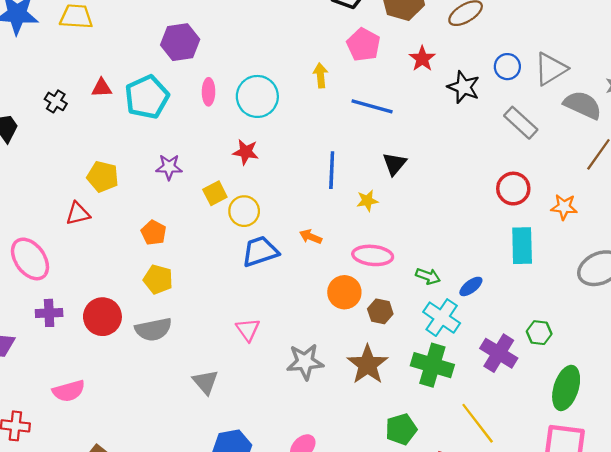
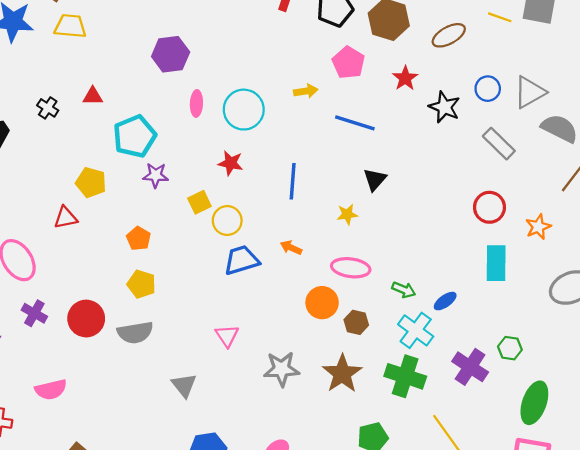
yellow arrow: (320, 75) -> (306, 91), turned 85
cyan pentagon: (147, 97) -> (135, 136), moved
blue line: (332, 170) -> (293, 181), moved
orange star: (564, 207) -> (538, 227), turned -30
purple cross: (49, 313) -> (34, 313), turned 30

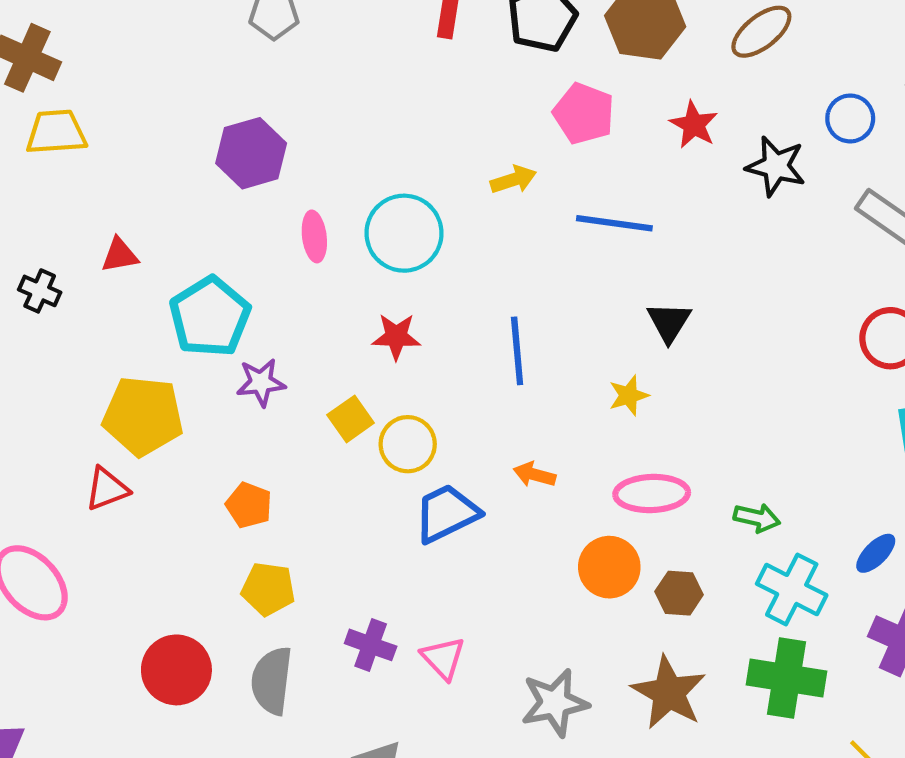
yellow pentagon: (91, 182) -> (143, 416), size x1.4
blue ellipse: (445, 301) -> (876, 553), moved
purple cross: (34, 313) -> (371, 645), moved
gray semicircle: (135, 333) -> (272, 681), turned 116

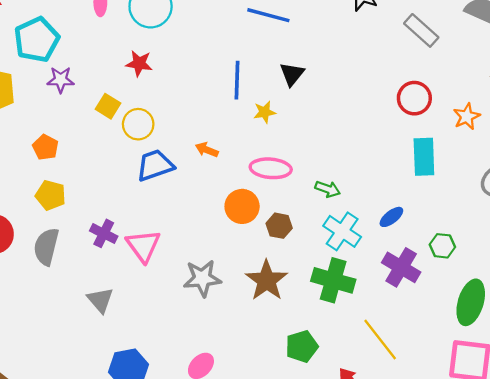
blue line: (517, 351) -> (237, 80), moved
yellow square: (351, 419) -> (108, 106), turned -30
pink triangle: (443, 658) -> (143, 246), size x1.4

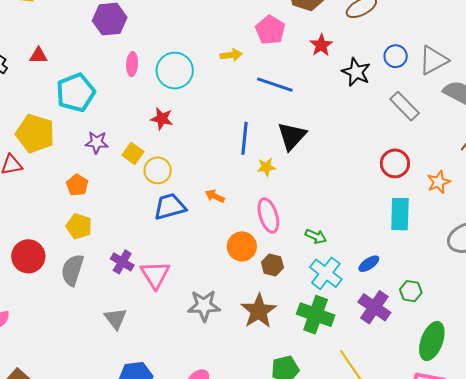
black triangle: (292, 74) -> (292, 136), size x1.4
purple star: (61, 80) -> (97, 142), moved
pink ellipse: (271, 168) -> (268, 215), turned 64

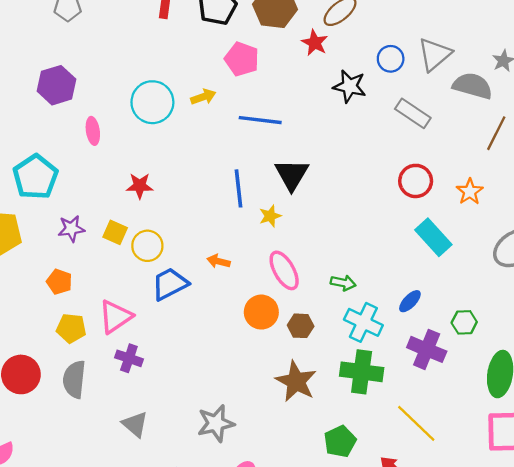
red star: (321, 45) -> (315, 43), moved
cyan circle: (175, 71) -> (152, 102), moved
cyan rectangle: (400, 214) -> (433, 237), turned -32
pink triangle: (155, 275) -> (115, 317), moved, turned 40
gray star: (204, 306) -> (216, 423), moved

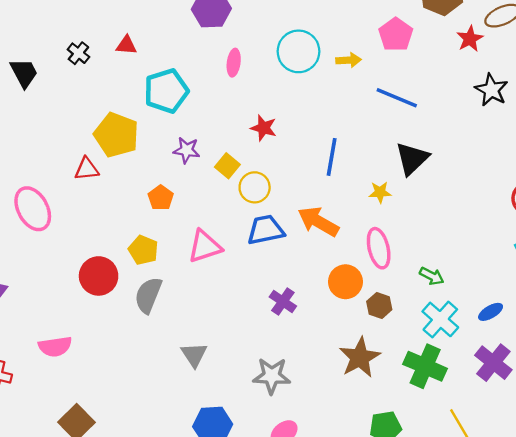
blue line: (238, 188) -> (332, 157), moved
orange arrow: (218, 261) -> (318, 222), size x1.8
yellow pentagon: (71, 328) -> (143, 250), moved
purple cross: (129, 358) -> (283, 302), moved

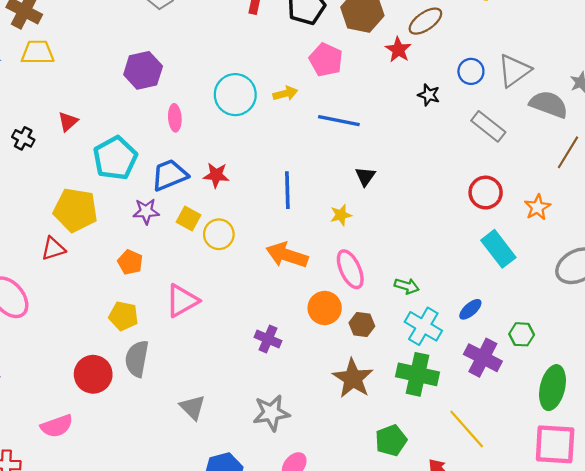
red triangle: (126, 45) -> (68, 122), turned -35
black star: (491, 90) -> (429, 95), size x0.7
black triangle: (412, 159) -> (365, 176), size x0.6
blue trapezoid: (266, 230) -> (169, 175), moved
red circle: (99, 276) -> (93, 374), moved

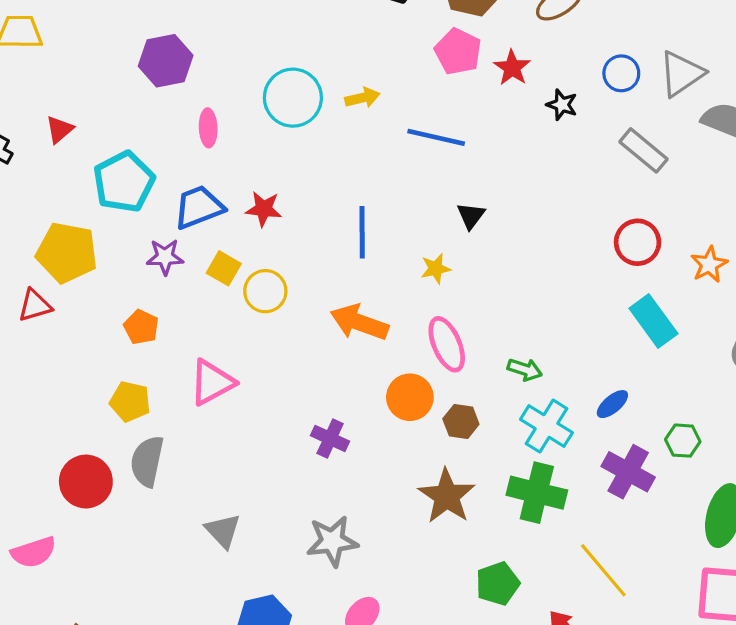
red star: (398, 50) -> (512, 68), moved
pink pentagon: (326, 60) -> (458, 51), moved

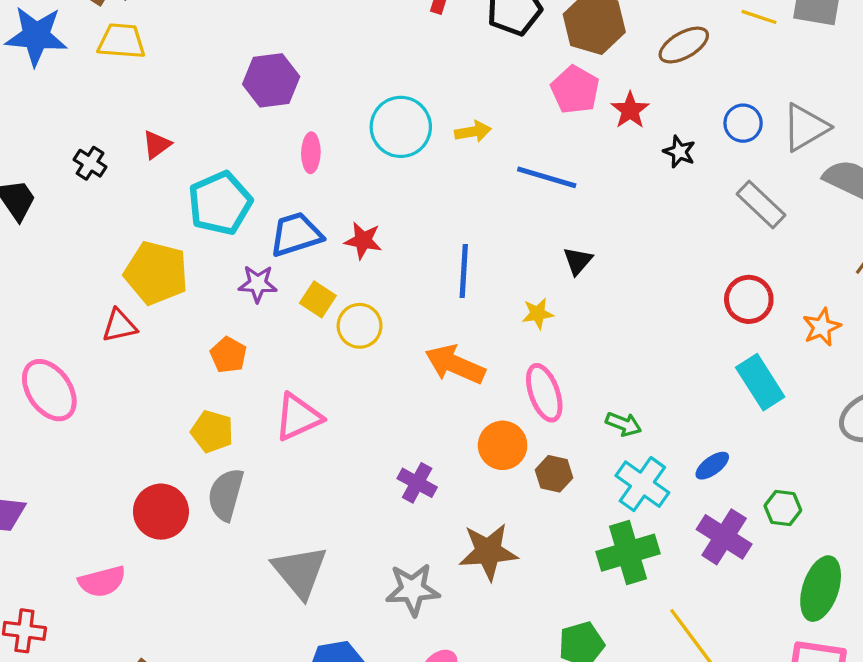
green cross: (537, 493) -> (628, 553), turned -34
brown star: (447, 496) -> (488, 552), moved, turned 30
gray triangle: (223, 531) -> (300, 572), size x1.5

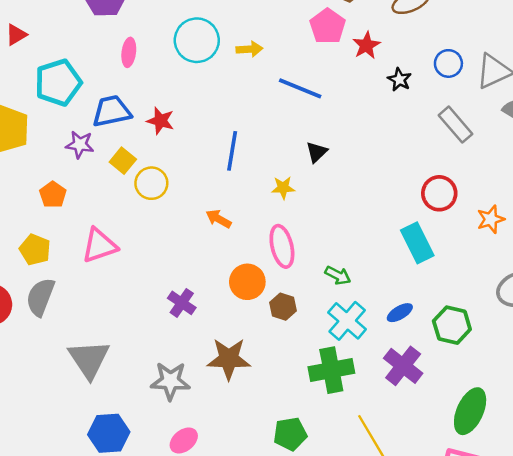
orange arrow: (455, 364) -> (219, 219), size x0.6
cyan rectangle: (760, 382) -> (417, 243), moved
green hexagon: (783, 508) -> (452, 325), moved, size x1.4

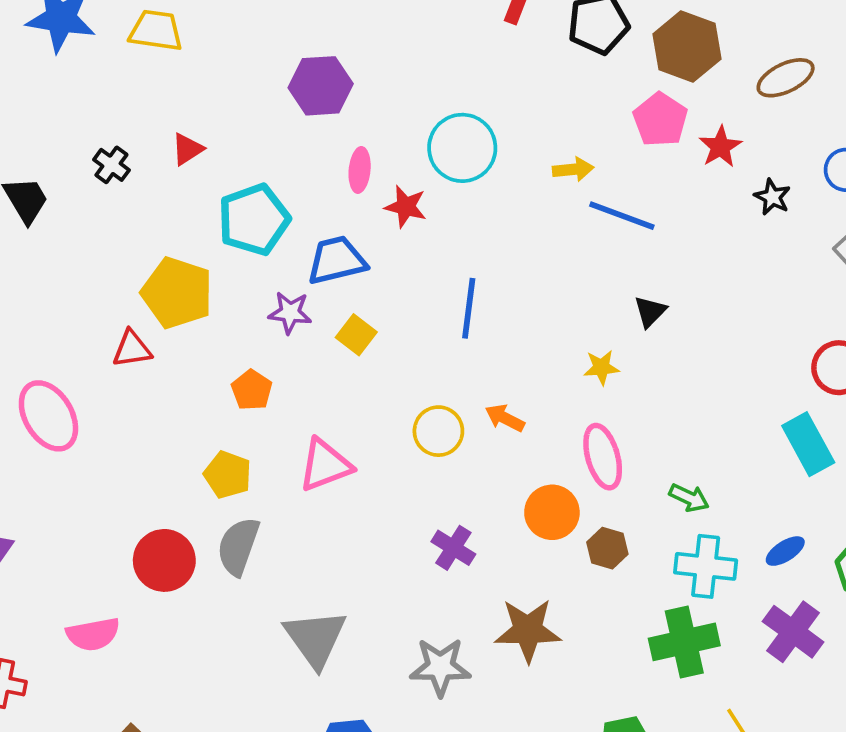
yellow arrow: (249, 49) -> (573, 169), moved
red star: (160, 121) -> (406, 207), moved
blue line: (232, 151) -> (469, 308), moved
yellow circle: (151, 183) -> (438, 431), moved
cyan cross: (347, 321) -> (706, 566), turned -33

